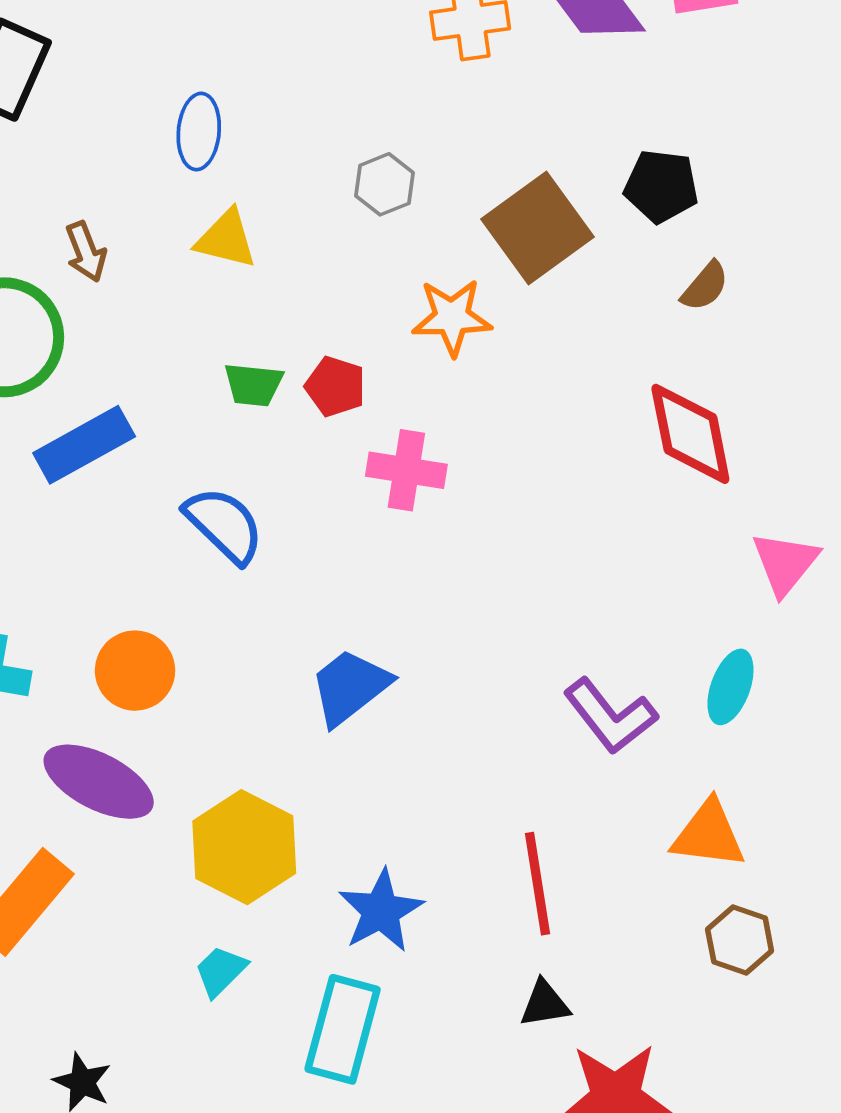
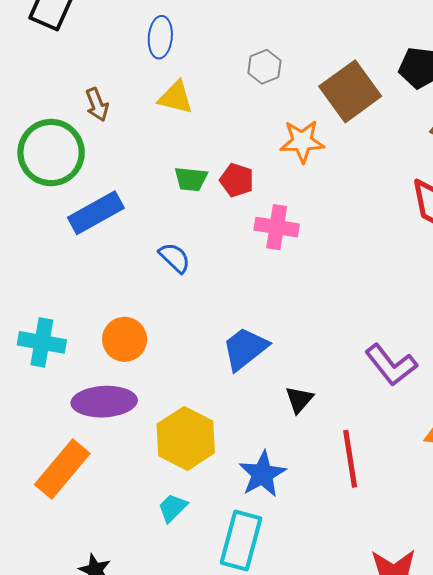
blue semicircle: (224, 525) -> (175, 258), size x0.7
purple ellipse: (99, 782) -> (104, 402), turned -30
black triangle: (545, 1004) -> (299, 400), moved, turned -40

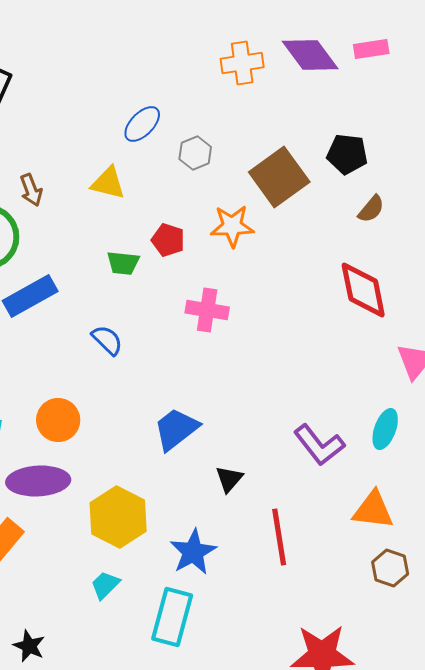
blue ellipse: (160, 37) -> (142, 124), moved, turned 39
red pentagon: (237, 180) -> (168, 240), moved

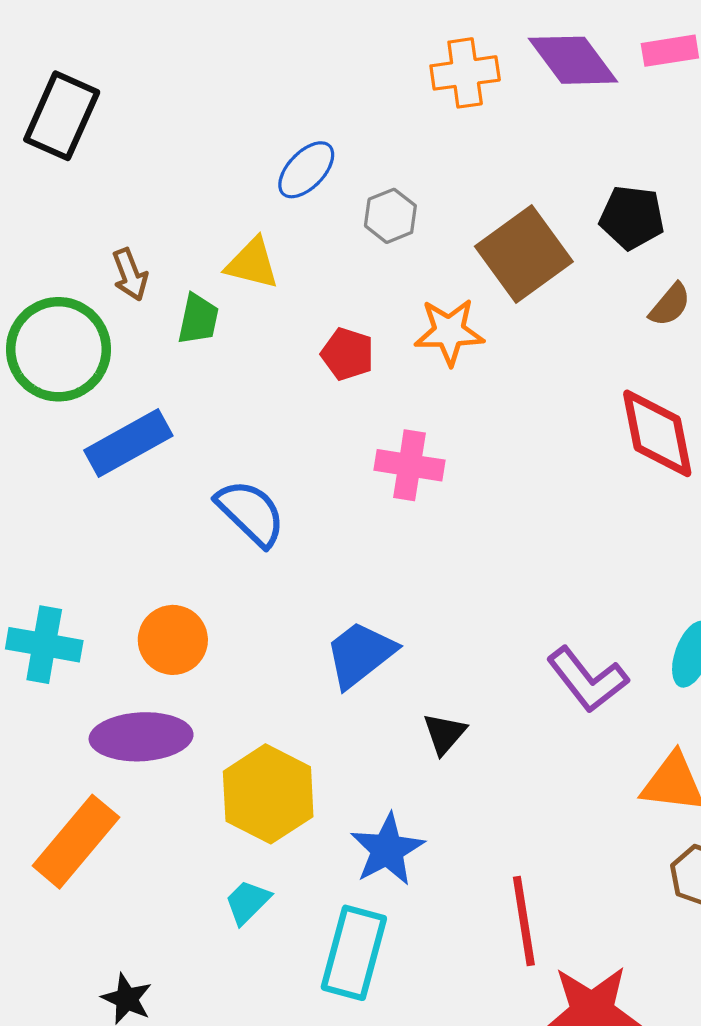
green trapezoid: (123, 263) -> (198, 319), moved, turned -84
blue semicircle: (107, 340) -> (251, 513), size x1.4
red line: (279, 537) -> (524, 921), moved

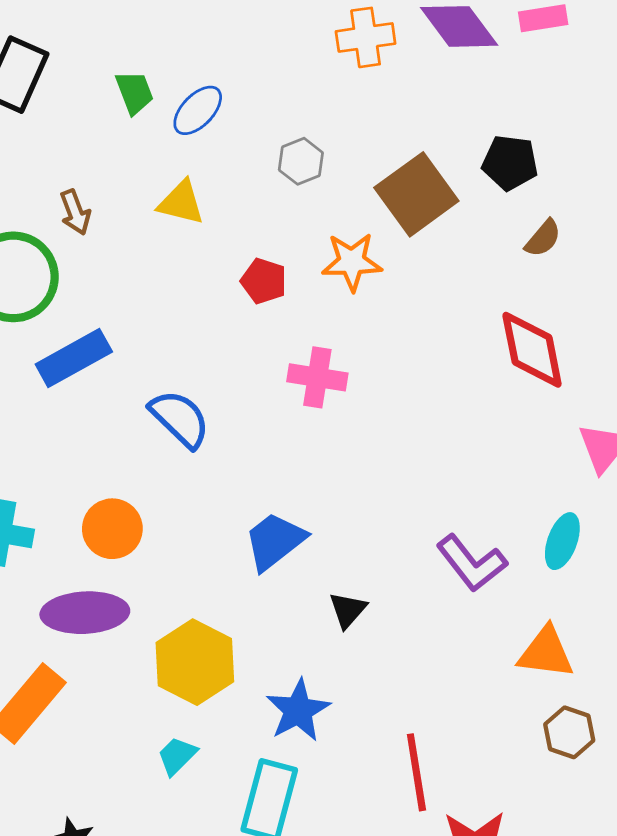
blue ellipse: (306, 170) -> (198, 110), moved
green trapezoid: (198, 319) -> (134, 92), moved, turned -33

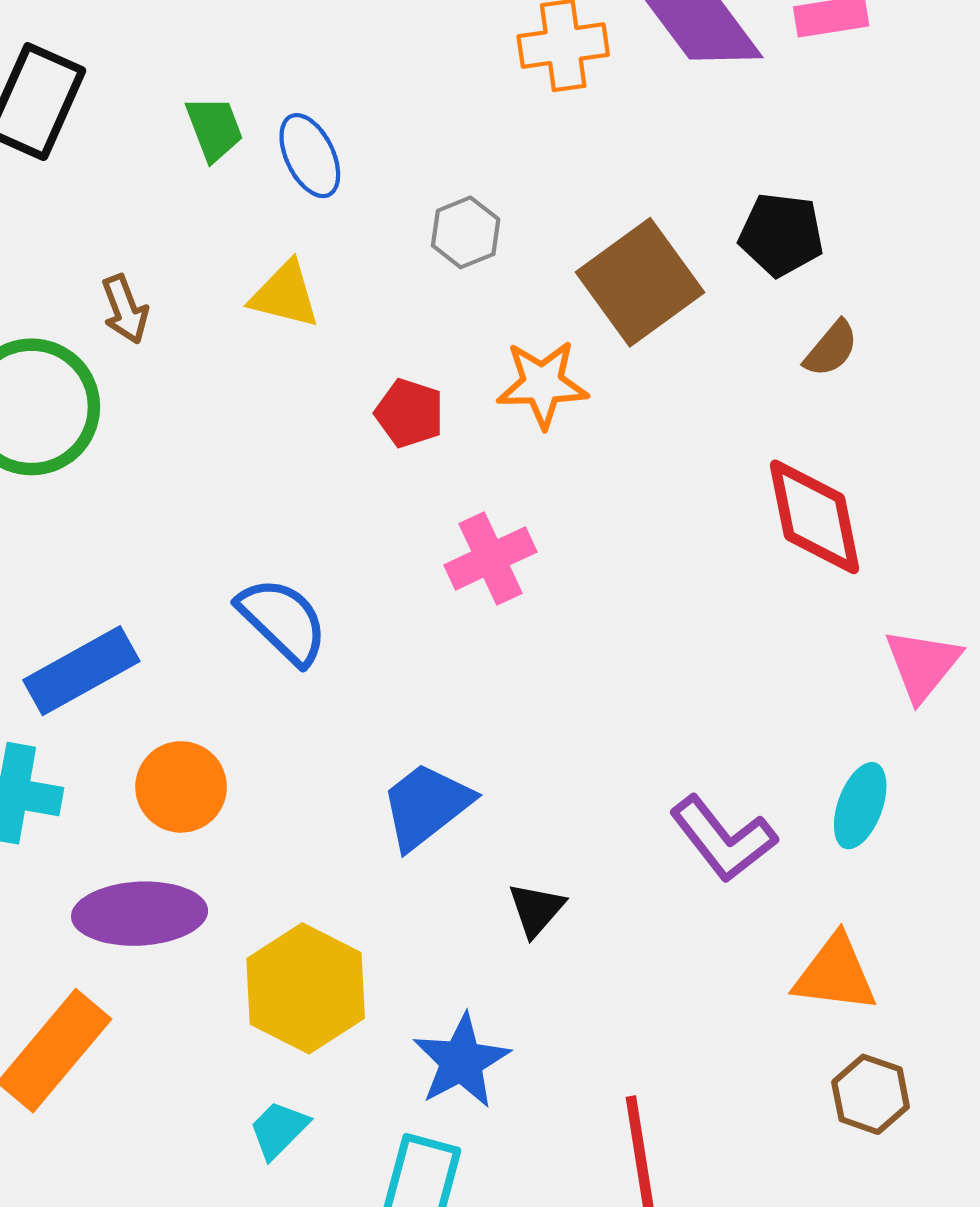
blue ellipse: (198, 110) -> (310, 156), turned -70
blue rectangle: (74, 358) -> (81, 671), moved
pink cross: (317, 377) -> (490, 558), turned -34

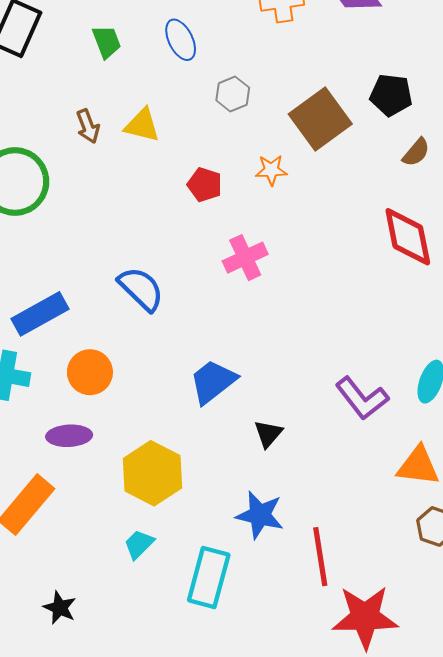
blue ellipse: (310, 156) -> (181, 40), moved
brown arrow: (125, 309) -> (88, 126), moved
orange star: (542, 384) -> (271, 170), size x0.7
purple ellipse: (140, 914) -> (69, 436), size x0.7
blue star: (461, 1061) -> (260, 515), moved, turned -30

